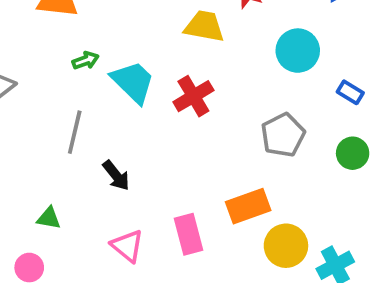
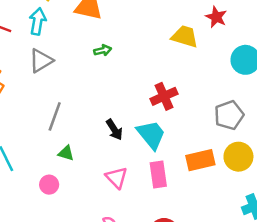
cyan trapezoid: (133, 82) -> (151, 135), moved
red cross: (193, 96) -> (164, 96), moved
gray line: (75, 132) -> (55, 116), moved
yellow circle: (286, 246) -> (238, 157), moved

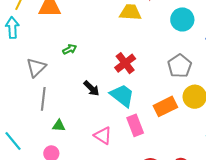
green arrow: (103, 50) -> (70, 49), moved
gray triangle: (41, 61) -> (36, 67), moved
black arrow: (114, 130) -> (91, 88), moved

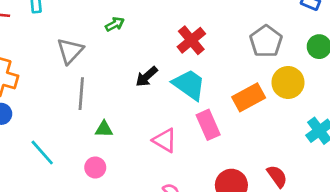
black arrow: (91, 88) -> (147, 77), turned 96

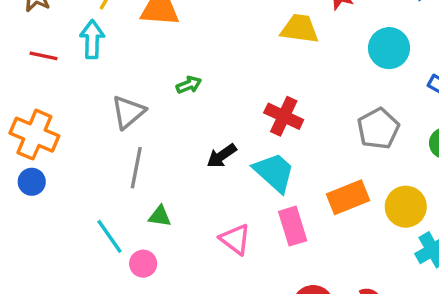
red cross: (191, 40) -> (284, 116), turned -32
yellow circle: (288, 82) -> (406, 207), moved
cyan line: (42, 152) -> (109, 236), moved

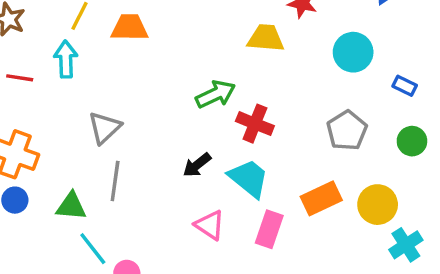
green arrow: (189, 85) -> (216, 94), moved, size x1.6
green triangle: (160, 216) -> (71, 206), moved, size x1.4
pink rectangle: (293, 226) -> (269, 229), turned 39
pink triangle: (235, 239) -> (210, 225), moved

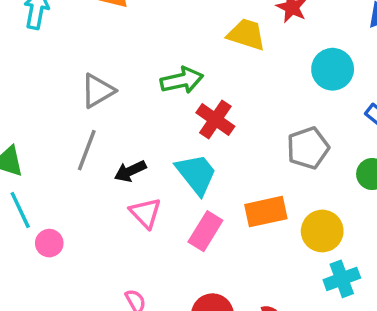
gray triangle: (104, 128) -> (98, 91), moved
black arrow: (197, 165) -> (130, 171), moved
gray line: (115, 181) -> (87, 150), moved

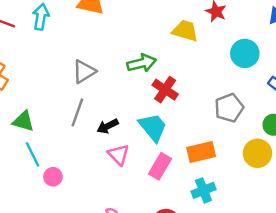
yellow circle: (322, 231) -> (257, 153), moved
cyan cross: (342, 279) -> (203, 190), moved

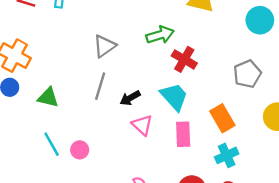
orange rectangle: (201, 152) -> (222, 118), turned 76
cyan line: (33, 154) -> (52, 144), moved
pink rectangle: (160, 166) -> (183, 134), turned -30

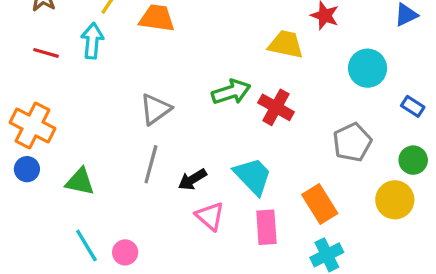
red cross: (184, 59) -> (276, 107), moved

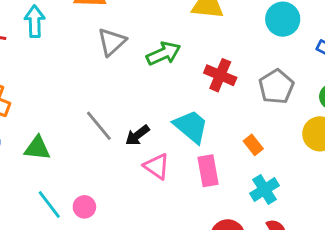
red cross: (276, 107) -> (220, 75), moved
gray triangle: (155, 109) -> (112, 42), moved
gray line: (151, 164) -> (99, 126), turned -48
orange rectangle: (320, 204) -> (253, 145), size x0.6

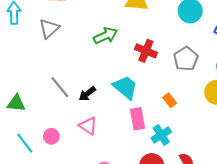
gray triangle: (112, 42) -> (49, 29), moved
pink triangle: (157, 166) -> (88, 126), moved
cyan cross: (265, 189) -> (161, 135), moved
pink circle: (84, 207) -> (51, 136), moved

